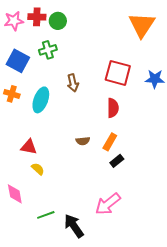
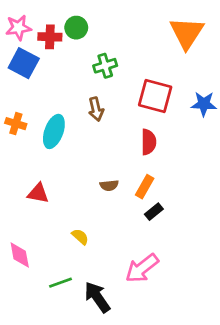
red cross: (37, 17) -> (50, 37), moved
green cross: (48, 50) -> (105, 66), moved
blue square: (18, 61) -> (24, 63), moved
yellow semicircle: (38, 169) -> (80, 237), moved

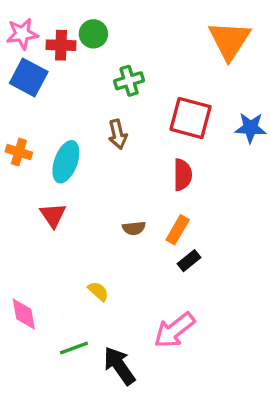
red triangle: (38, 193) -> (53, 215), moved, turned 45

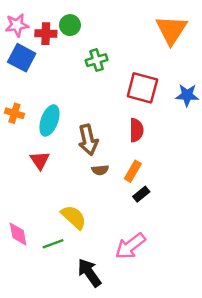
brown arrow: (118, 134) -> (88, 140), moved, size x1.4
yellow semicircle: (98, 291) -> (74, 217), size x1.6
green line: (74, 348) -> (53, 244), moved

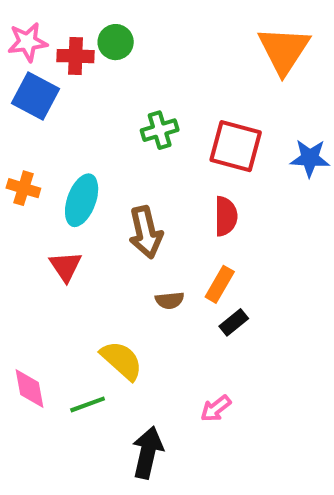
green cross: (97, 60) -> (160, 130), moved
brown semicircle: (100, 170) -> (170, 300), moved
pink arrow: (130, 246) -> (216, 408), size x0.6
black arrow: (89, 273) -> (148, 453), turned 48

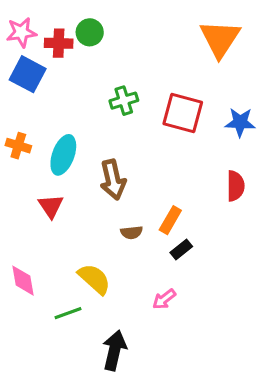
red semicircle: (226, 216) -> (235, 186), moved
pink diamond: (29, 388) -> (23, 281), moved
pink arrow: (216, 408) -> (164, 299), moved

